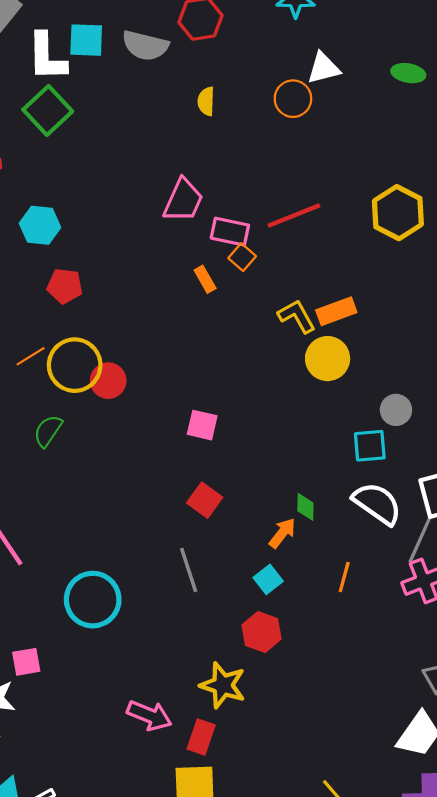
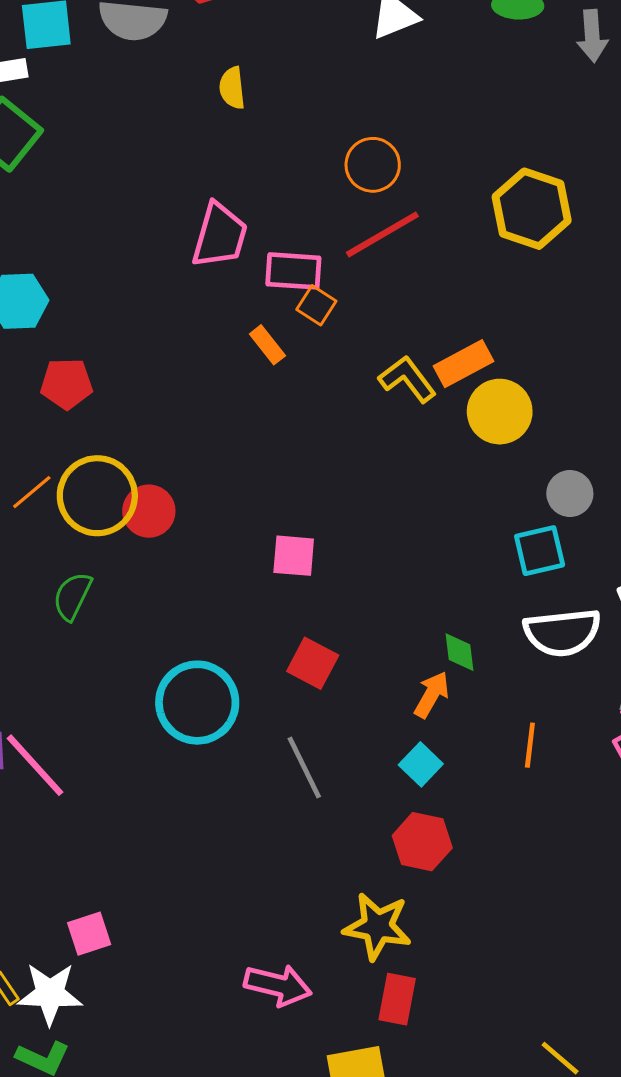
orange circle: (293, 99) -> (373, 165), moved
yellow circle: (328, 359) -> (500, 412), moved
white semicircle: (377, 503) -> (562, 632), turned 147
cyan circle: (93, 600) -> (197, 703), moved
red rectangle: (201, 737) -> (397, 999), moved

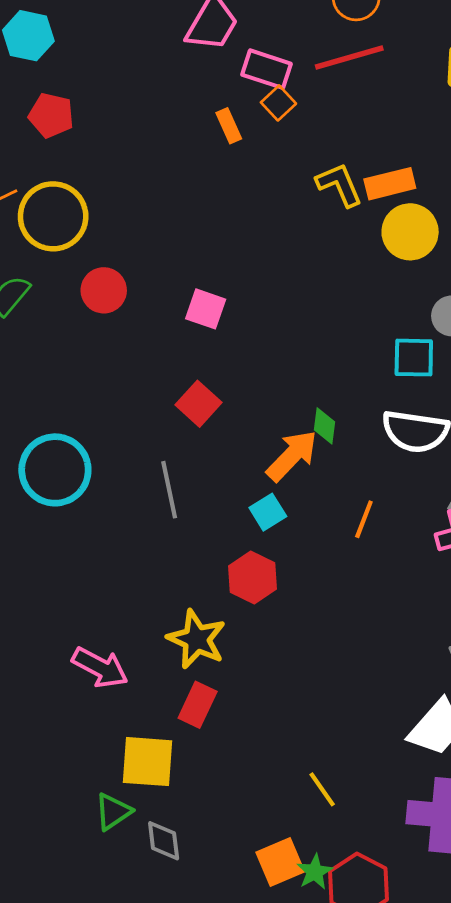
red circle: (149, 511) -> (104, 290), moved
orange arrow: (432, 695) -> (292, 456), size x1.4
cyan circle: (197, 703) -> (55, 470), moved

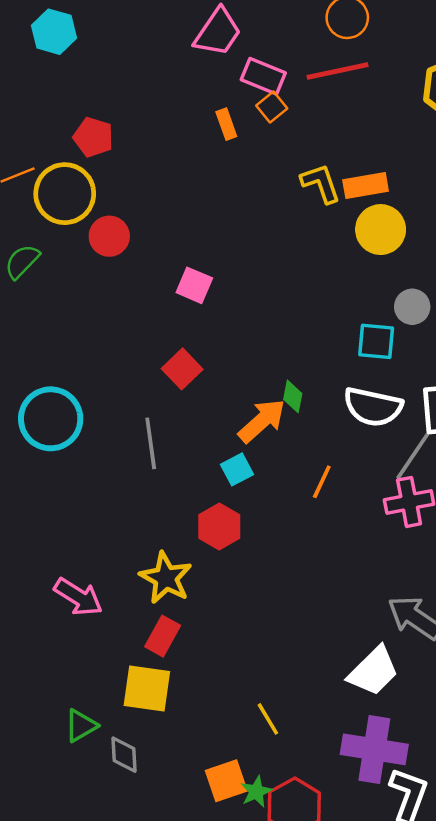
red pentagon: (51, 115) -> (93, 137), moved
red circle: (104, 290) -> (109, 236), moved
yellow square: (147, 762) -> (147, 689), moved

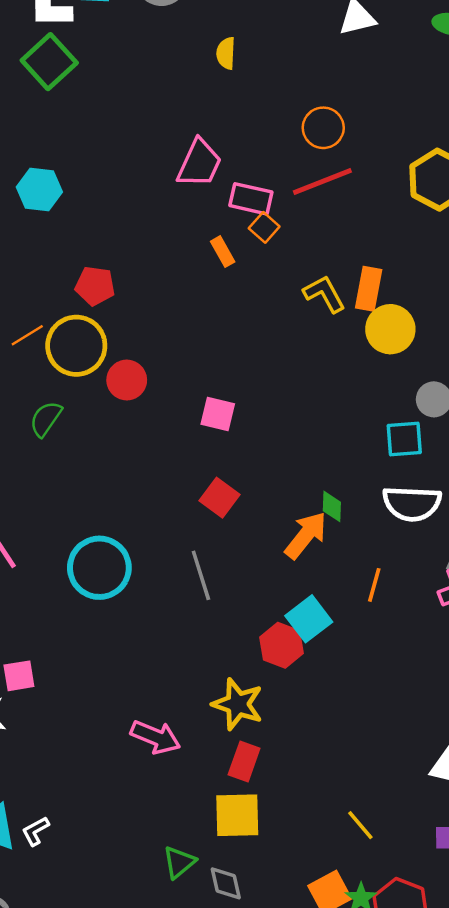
orange rectangle: (366, 186) -> (369, 289), turned -60
cyan square: (237, 469) -> (309, 619), moved, size x1.4

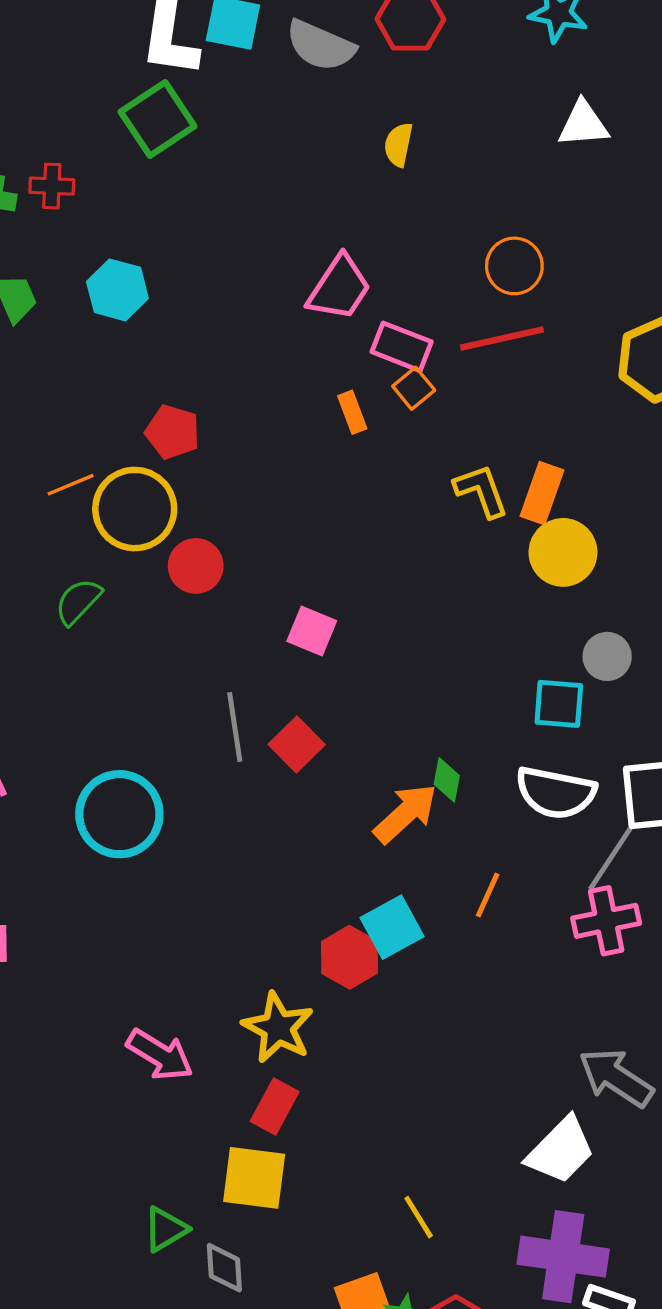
gray line: (201, 575) -> (235, 727), moved

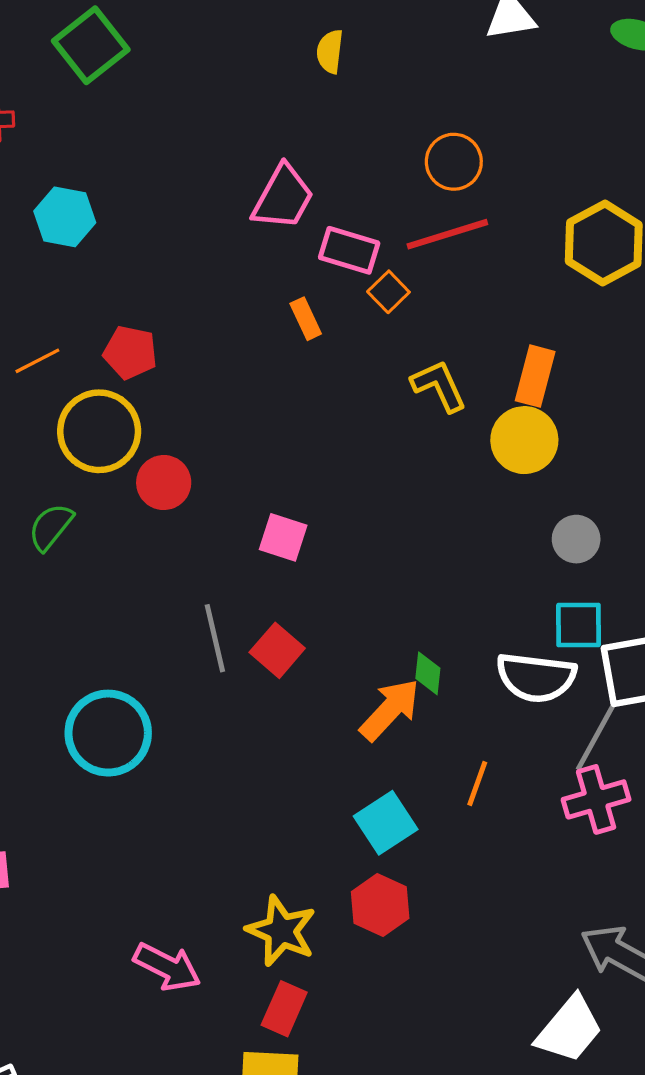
orange square: (414, 388) -> (388, 292), moved
orange line: (71, 485) -> (37, 361), moved
orange rectangle: (542, 493) -> (535, 376), moved
cyan square: (559, 704) -> (578, 625), moved
red hexagon: (349, 957) -> (380, 905), moved

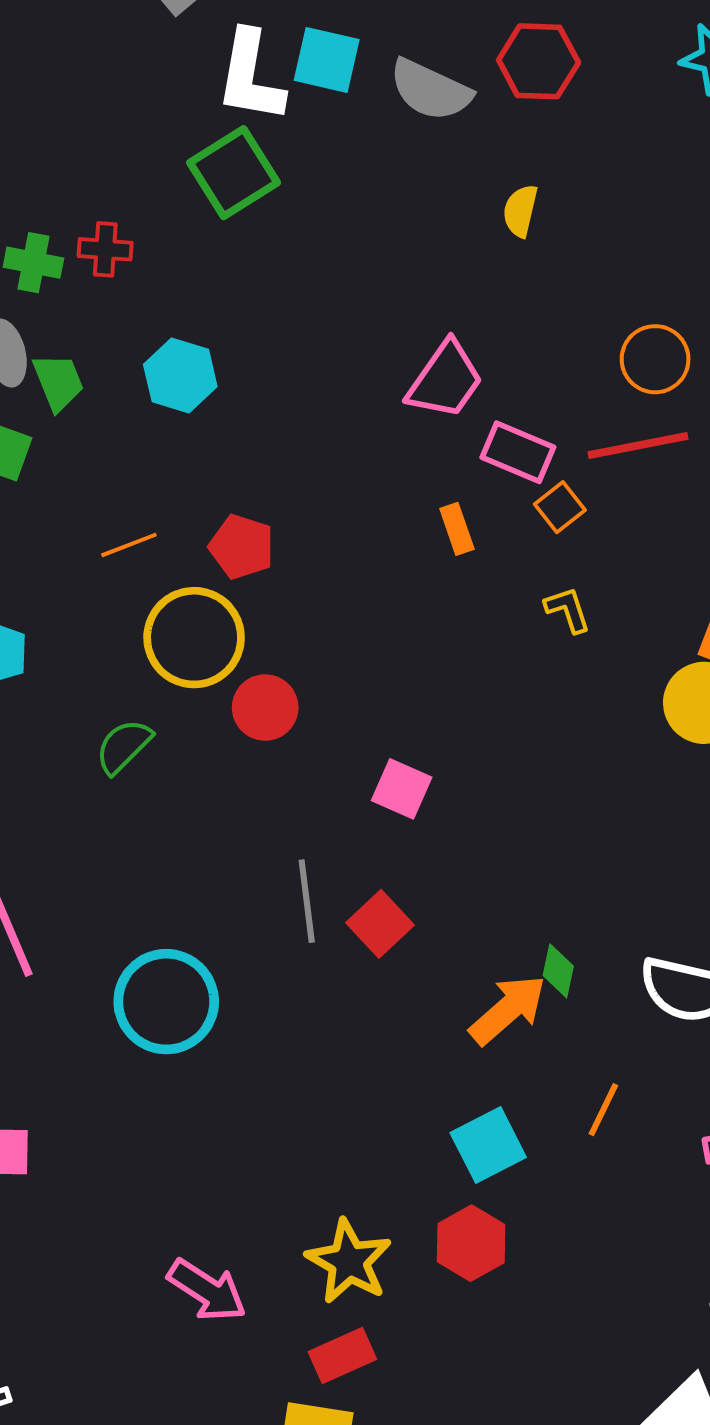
yellow L-shape: (439, 386) -> (568, 610), moved, size x0.7
red rectangle: (284, 1009) -> (342, 1355), turned 36

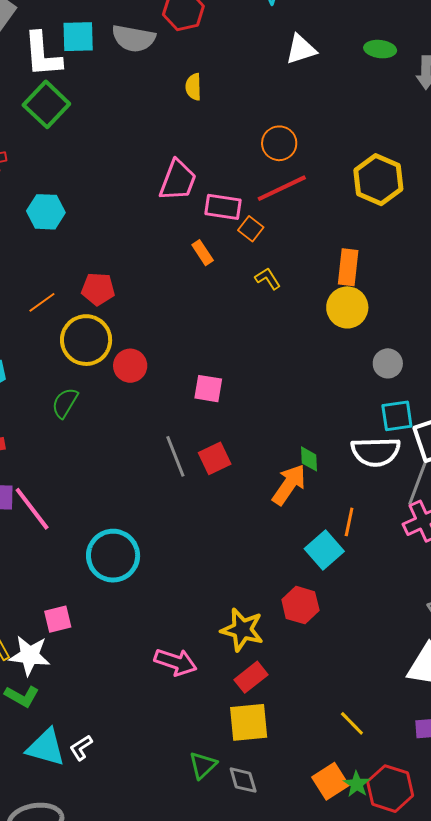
red square: (380, 924) -> (215, 458), turned 32
cyan circle: (166, 1002) -> (113, 556), moved
cyan square: (488, 1145) -> (324, 550), moved

